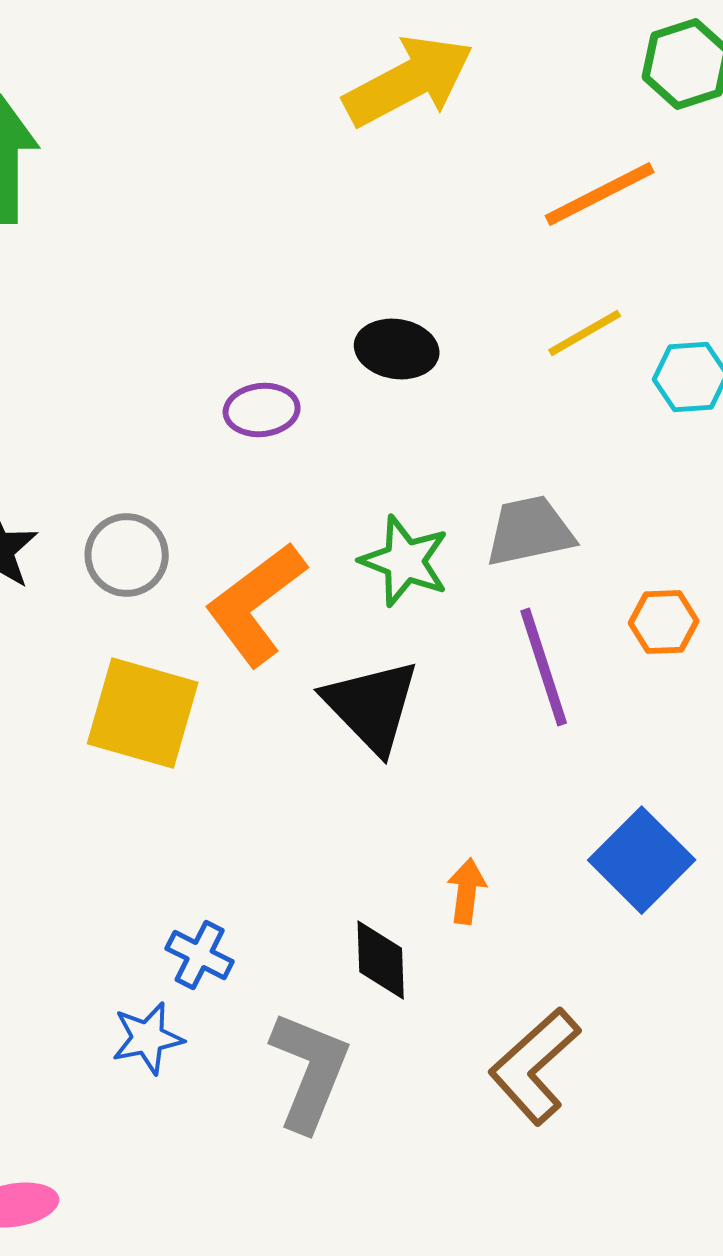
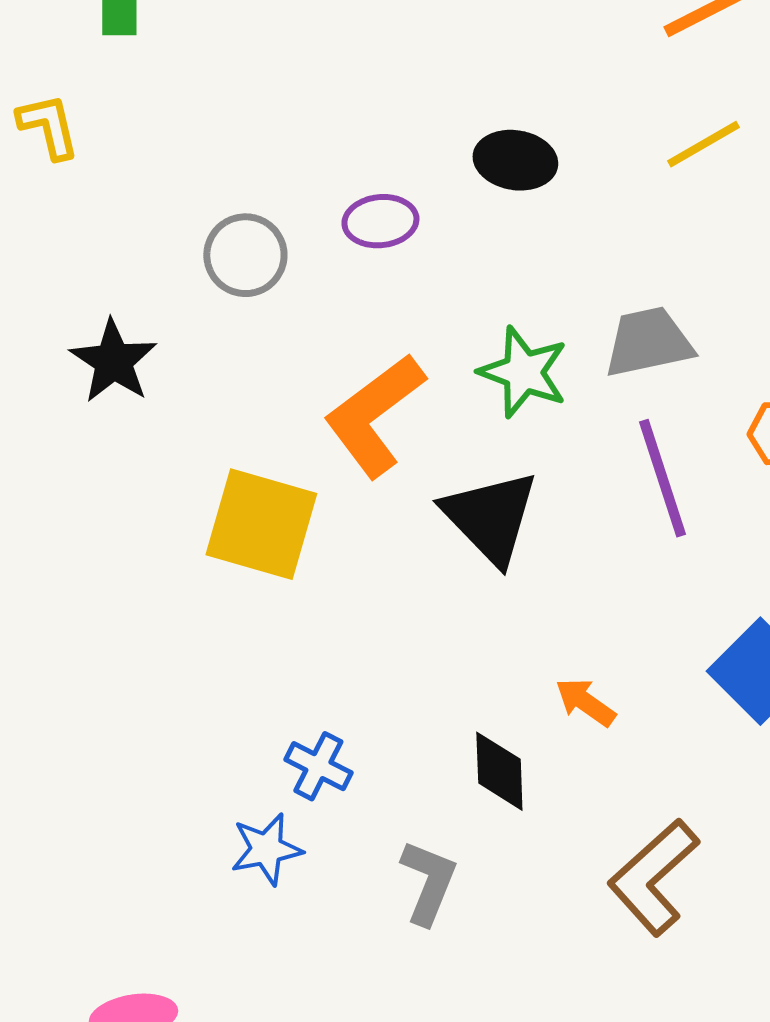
gray circle: (127, 555) -> (245, 255), moved
orange arrow: (467, 891) -> (585, 702), turned -62
gray L-shape: (310, 1071) -> (428, 882), size x0.7

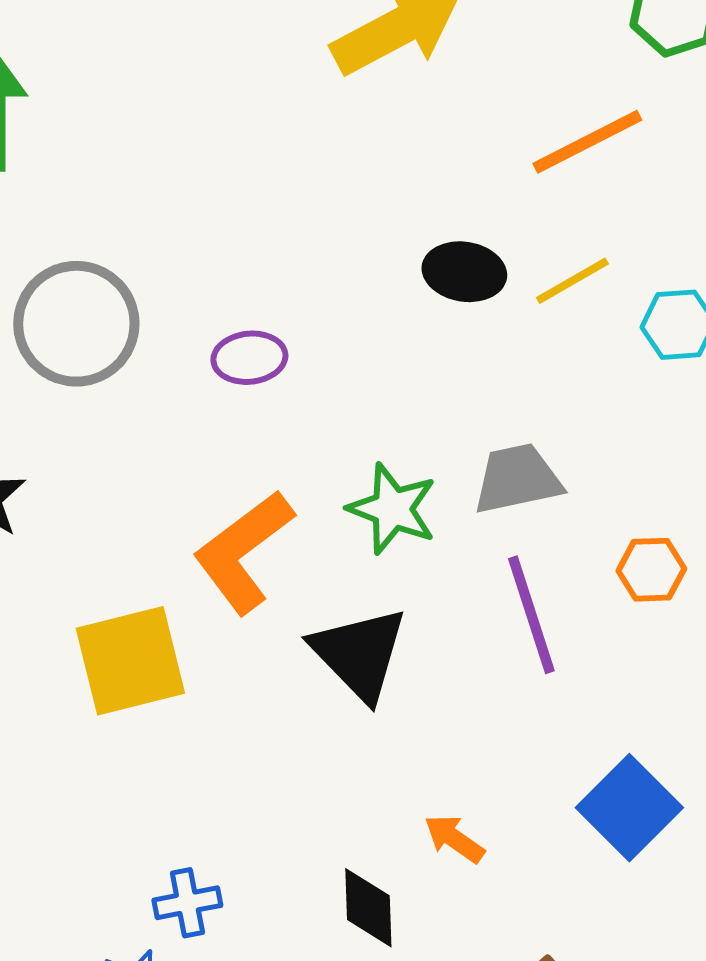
black ellipse: (515, 160) -> (464, 272), moved
gray circle: (245, 255) -> (76, 324), moved, size x1.5
yellow square: (261, 524) -> (130, 661), turned -30
blue cross: (318, 766) -> (187, 903), turned -38

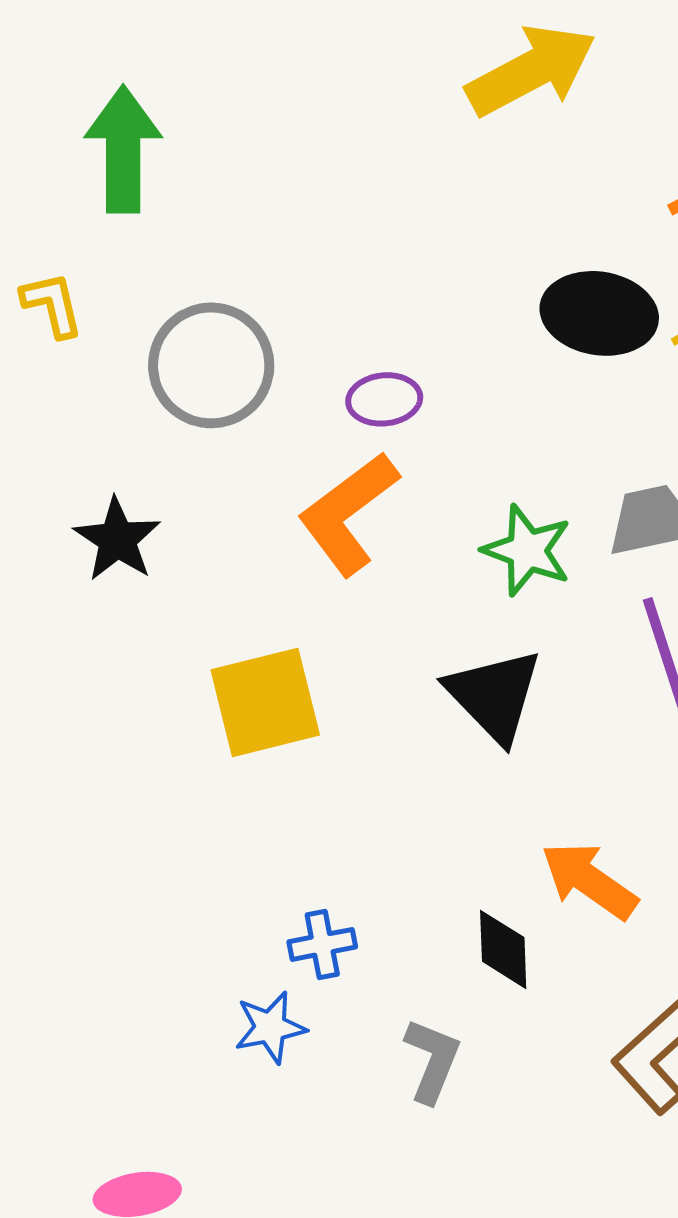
black ellipse: (464, 272) -> (599, 313), size x1.4
orange L-shape: (243, 552) -> (348, 513), moved
orange arrow: (454, 839) -> (589, 880), size x1.6

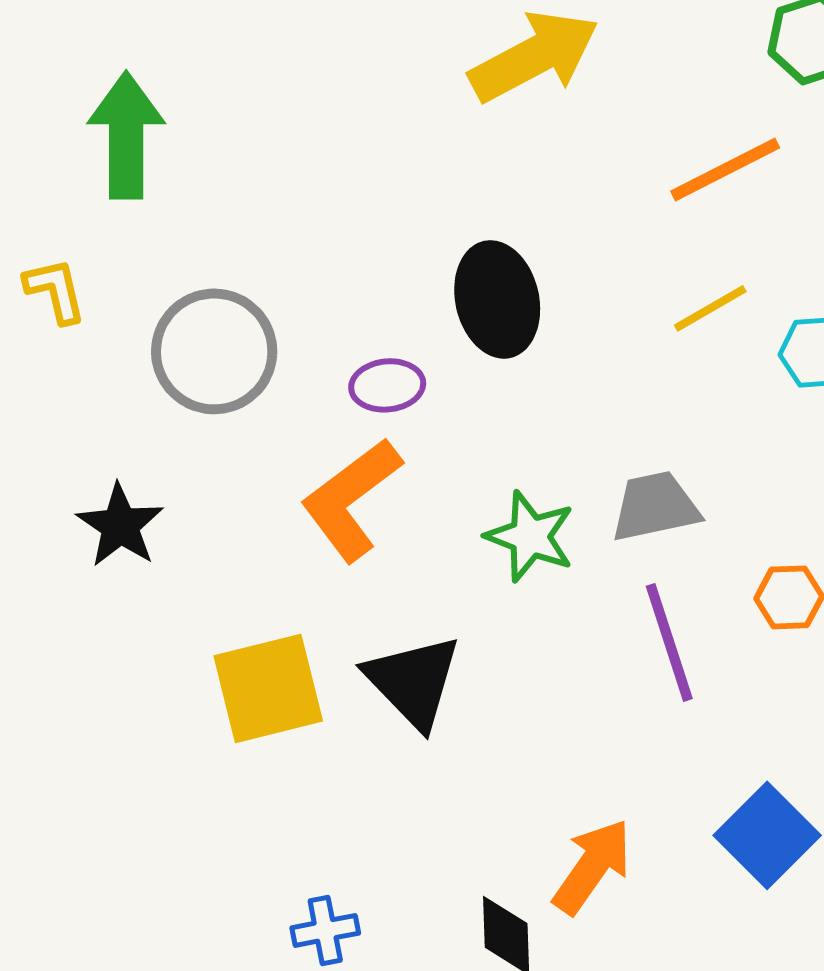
black ellipse: (599, 313) -> (497, 299), moved, turned 68
black triangle: (494, 695) -> (413, 681), moved
orange arrow: (589, 880) -> (592, 866), turned 90

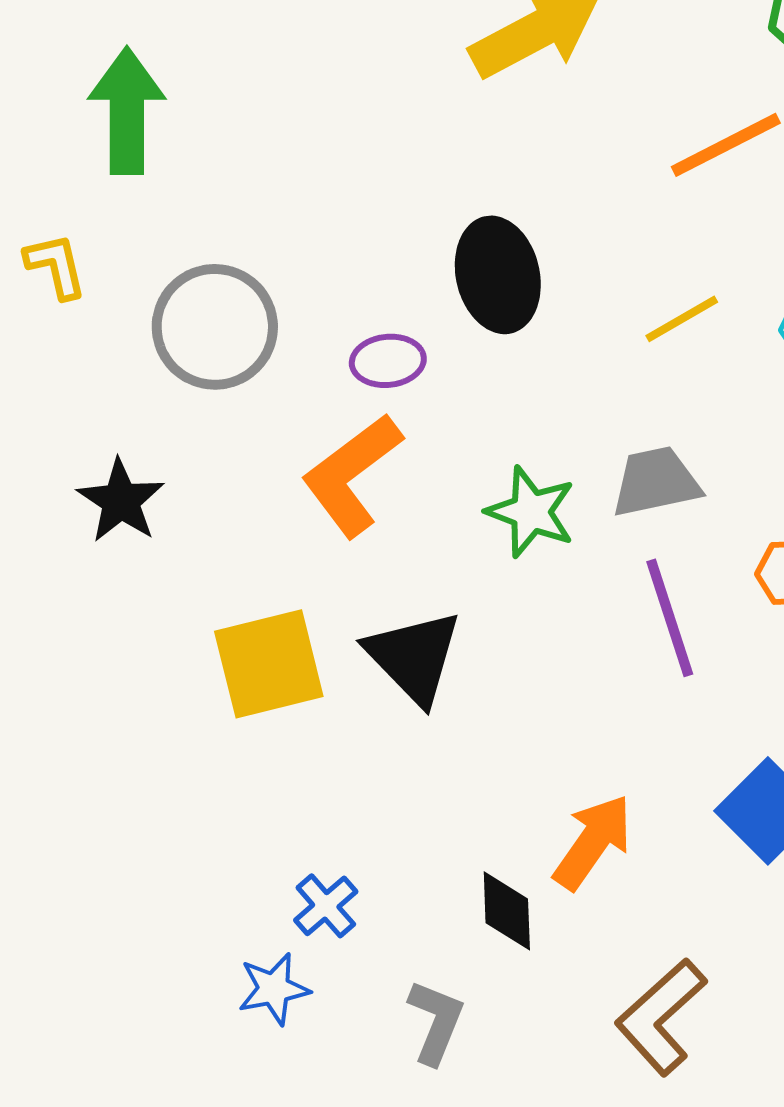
yellow line: (710, 308) -> (682, 319), moved
blue cross: (325, 930) -> (326, 906), turned -30

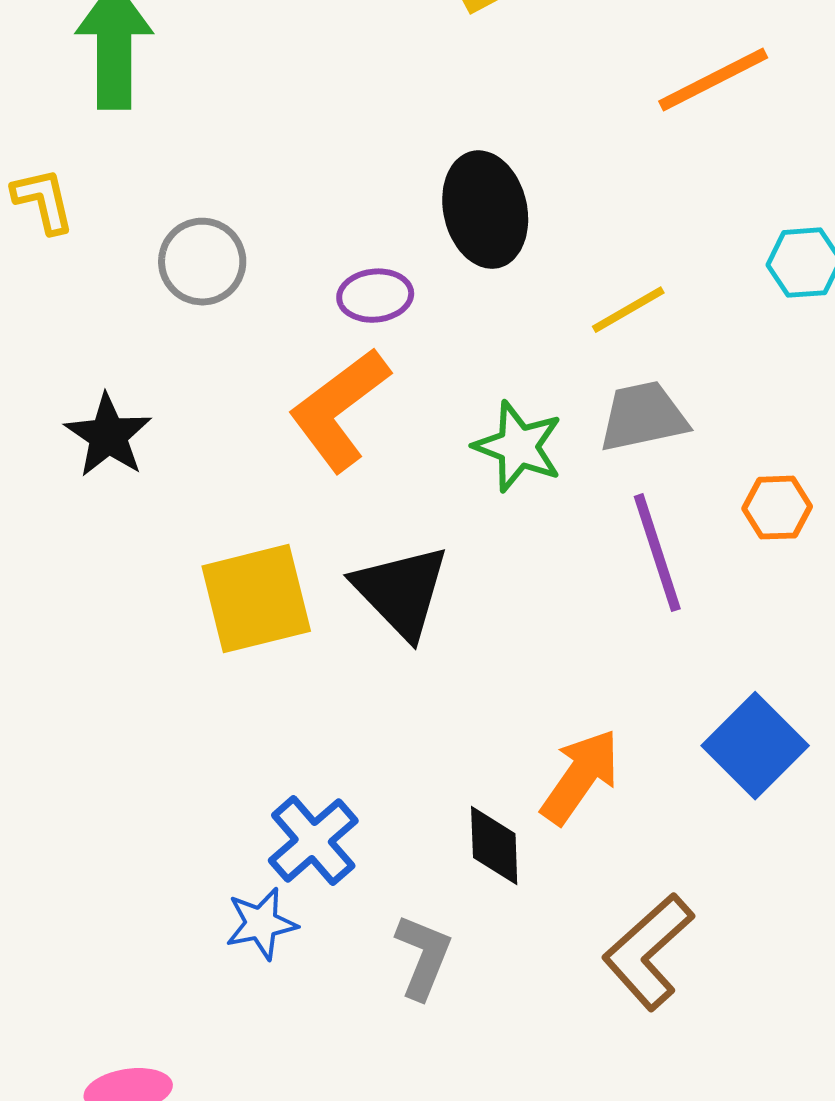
yellow line: (682, 319) -> (628, 310), moved
gray circle: (215, 327) -> (202, 262), size x0.7
blue cross: (326, 906) -> (313, 841), size x1.4

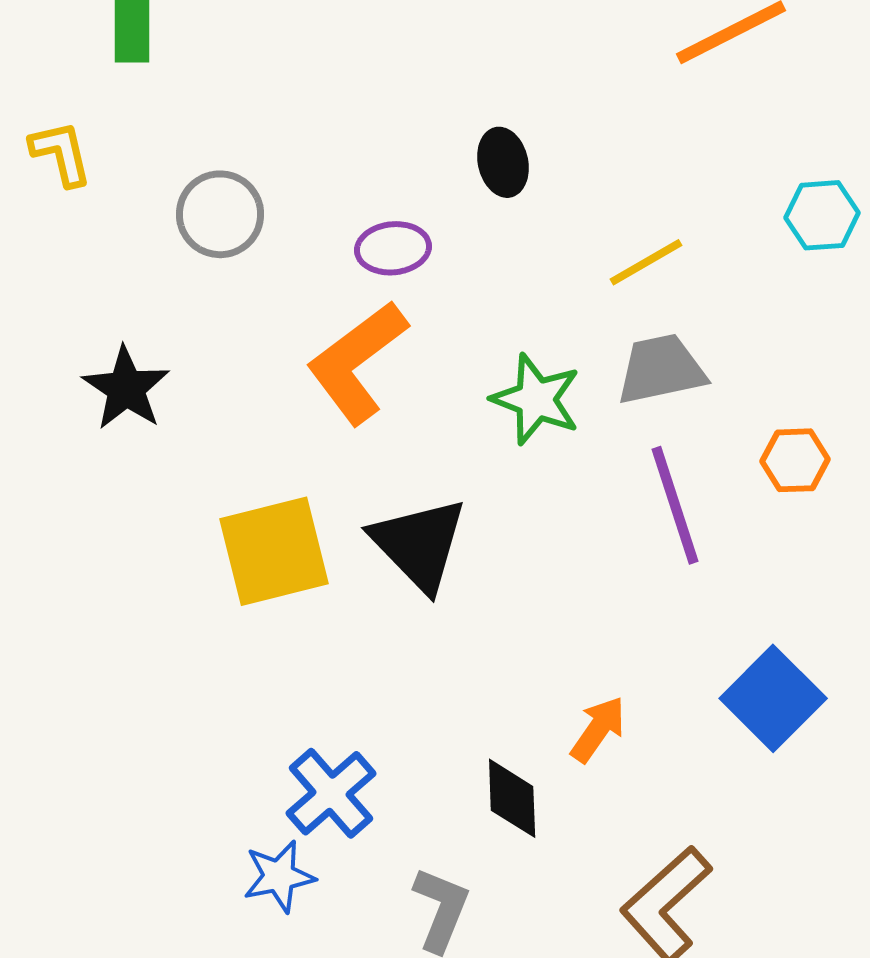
black ellipse: (485, 210) -> (503, 162), size x0.6
orange arrow: (580, 777) -> (598, 729), size x0.7

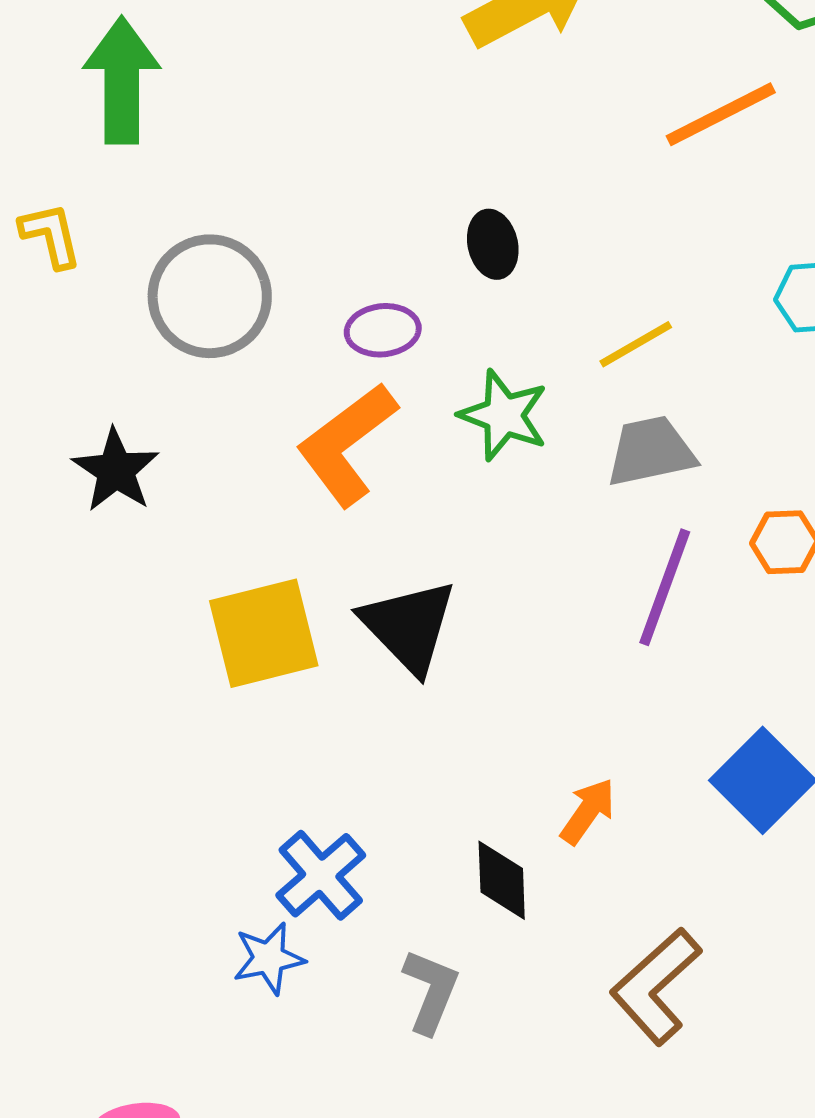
gray circle: (220, 214) -> (210, 296), size x1.4
green star: (536, 399) -> (504, 415), moved
purple line: (675, 505) -> (665, 587), turned 38

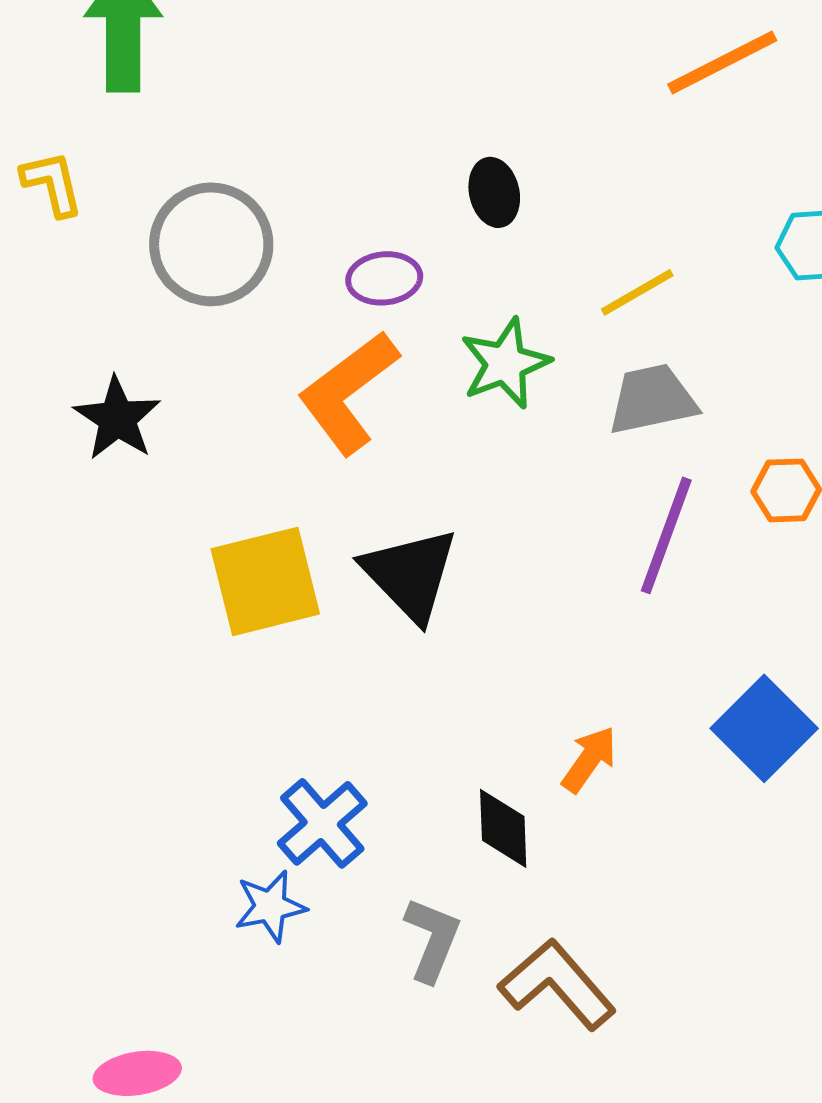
green star: (504, 415) -> (505, 363), turned 30
brown L-shape: (656, 986) -> (557, 984), moved, turned 91

